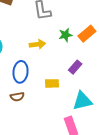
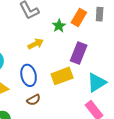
purple rectangle: (75, 67) -> (79, 53), size x1.5
yellow rectangle: (52, 83) -> (62, 76), size x1.5

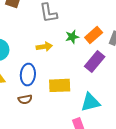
purple rectangle: (79, 53) -> (95, 61), moved

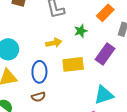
orange rectangle: (94, 35) -> (105, 13), moved
yellow rectangle: (60, 85) -> (73, 64), moved

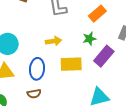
orange rectangle: (105, 13) -> (97, 14), moved
green star: (81, 31) -> (89, 39), moved

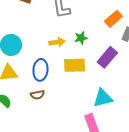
orange rectangle: (97, 14) -> (113, 19), moved
green star: (89, 39) -> (81, 38), moved

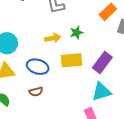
purple rectangle: (107, 57) -> (102, 63), moved
blue ellipse: (40, 70) -> (38, 67), turned -75

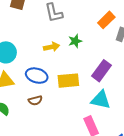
yellow rectangle: (71, 60) -> (68, 81), moved
cyan triangle: (101, 92) -> (101, 100), turned 30

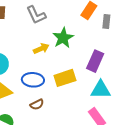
green star: (75, 41) -> (63, 38), size x1.5

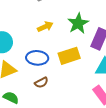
green star: (63, 38) -> (78, 23), moved

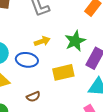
blue ellipse: (37, 58) -> (27, 60), moved

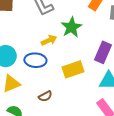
green star: (75, 41) -> (71, 27), moved

